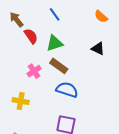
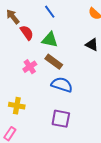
green triangle: (55, 43) -> (50, 40), turned 30
yellow cross: (21, 101) -> (17, 106), moved

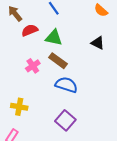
red semicircle: (27, 33) -> (30, 30), turned -77
purple square: (61, 119) -> (65, 120), turned 30

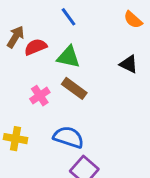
brown arrow: (15, 14) -> (15, 37), moved, turned 70
blue semicircle: (66, 85) -> (69, 137), moved
yellow cross: (19, 107) -> (15, 139), moved

